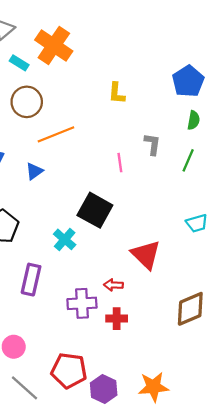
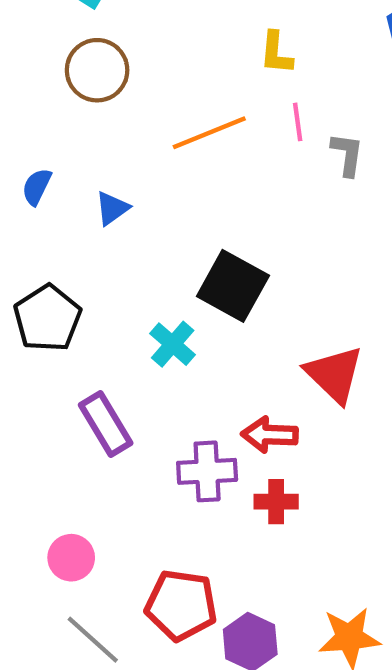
orange line: (56, 134) -> (209, 133), moved
pink line: (120, 163) -> (298, 122), moved
purple rectangle: (31, 280) -> (106, 424), turned -44
red arrow: (113, 285) -> (270, 435), size x1.4

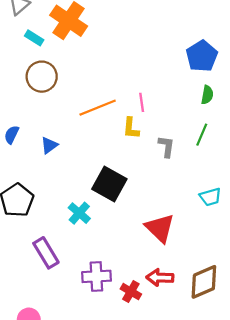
yellow L-shape: (276, 53) -> (131, 128), moved
gray L-shape: (347, 154) -> (166, 146), moved
red arrow: (270, 435) -> (160, 278), moved
red cross: (276, 502) -> (131, 292), turned 30

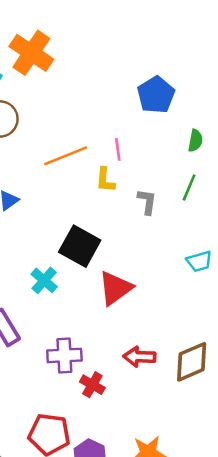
blue pentagon: (202, 56) -> (156, 95), moved
red triangle: (160, 228) -> (115, 288), moved, turned 40
red cross: (131, 292) -> (92, 385), moved

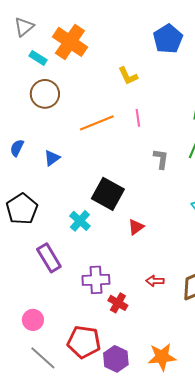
blue pentagon: (156, 95) -> (168, 39), moved
yellow L-shape: (105, 180) -> (128, 76), moved, turned -30
red triangle: (115, 288) -> (136, 227), size x0.6
red arrow: (139, 357) -> (155, 281), size x0.7

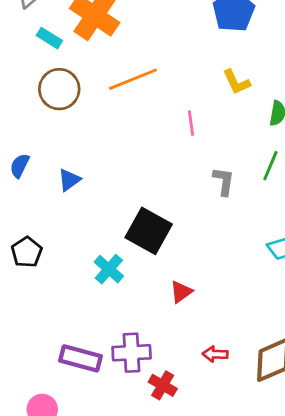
yellow L-shape: (128, 76) -> (236, 82), moved
orange line: (97, 123) -> (133, 79), moved
black pentagon: (22, 209) -> (27, 252), size x0.7
red triangle: (136, 227) -> (181, 292), moved
purple rectangle: (49, 258) -> (81, 358), moved, turned -44

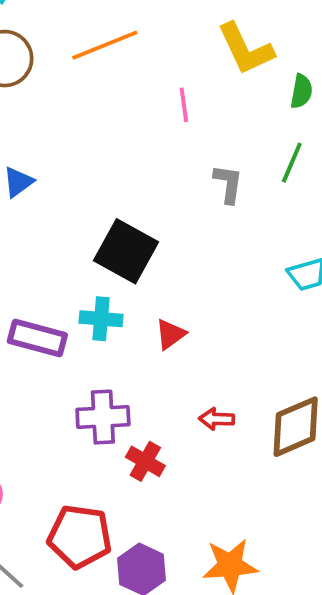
yellow L-shape: (236, 82) -> (246, 49), size x1.5
cyan cross: (109, 269) -> (101, 319), moved, turned -36
purple rectangle: (81, 358) -> (37, 338), moved

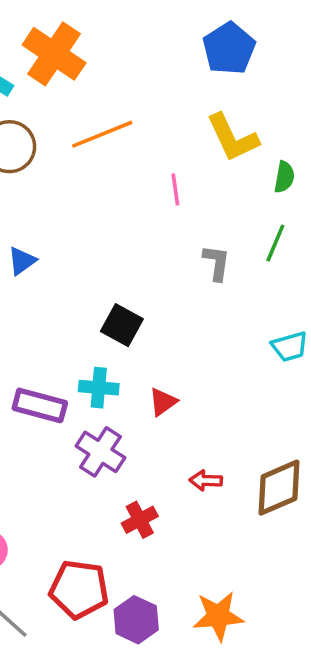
black square: (126, 251) -> (122, 325), size x0.7
purple cross: (103, 417) -> (100, 452), moved, turned 36
red cross: (145, 461) -> (140, 520), turned 32

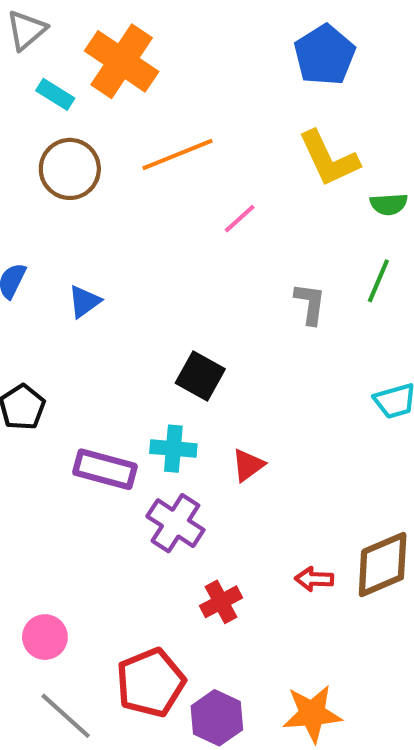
green semicircle: (284, 177) -> (389, 204), turned 76
pink line: (175, 189) -> (240, 219), moved, turned 56
red arrow: (206, 480) -> (314, 579), moved
red pentagon: (79, 589) -> (151, 683), turned -30

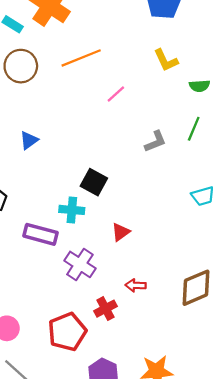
yellow L-shape: (329, 159) -> (166, 60), size x0.7
gray L-shape: (310, 304) -> (155, 141), turned 60
cyan cross: (173, 449) -> (72, 210), moved
red arrow: (314, 579) -> (136, 285), moved
red pentagon: (151, 683) -> (67, 332), moved

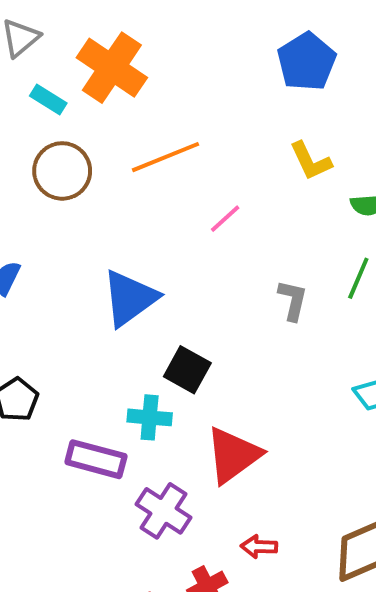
blue triangle: (29, 140) -> (130, 298), moved, size x1.8
gray L-shape: (155, 141) -> (293, 300), turned -55
red triangle: (121, 232) -> (233, 455), size x1.8

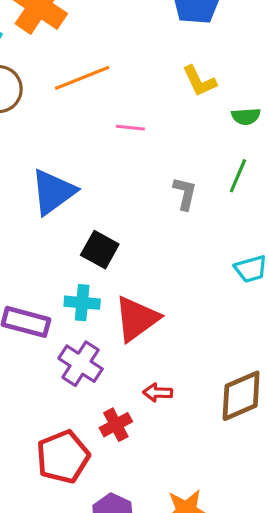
pink line: (225, 219) -> (130, 128), turned 48
cyan cross: (150, 417) -> (82, 303), moved

